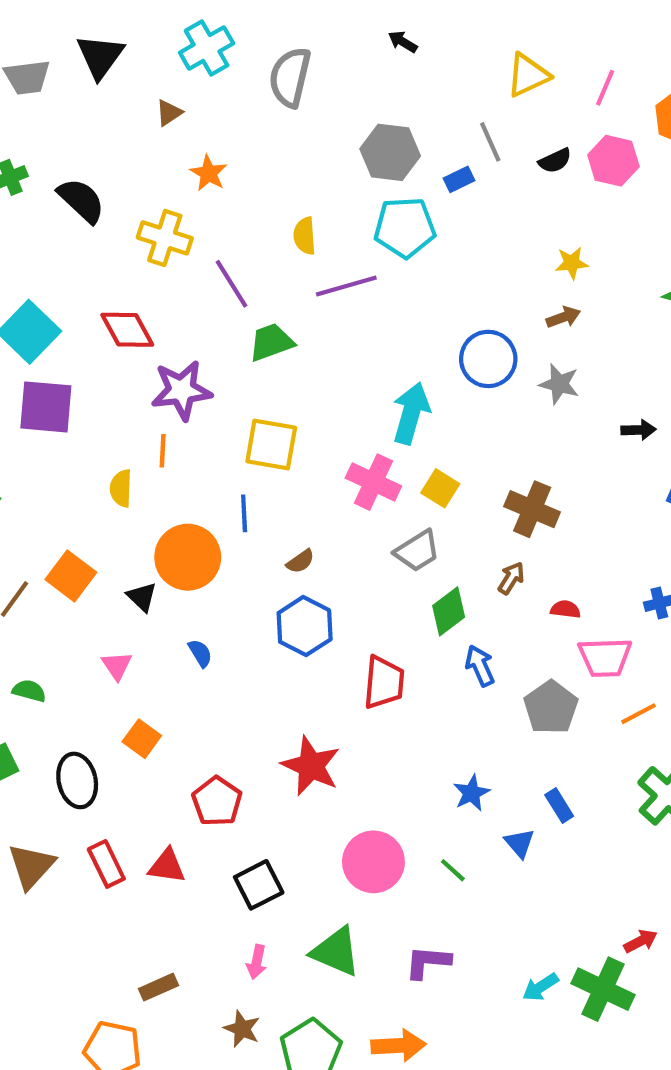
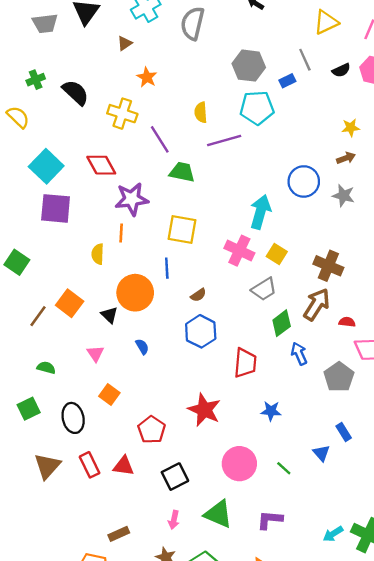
green trapezoid: (271, 342) -> (182, 172), turned 32
brown arrow: (511, 578) -> (317, 304), size x1.8
blue star: (472, 793) -> (271, 411), moved, turned 30

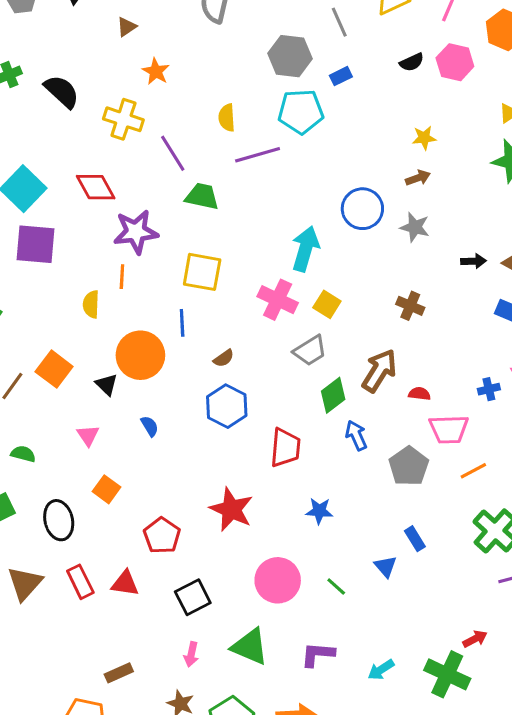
gray line: (305, 60) -> (339, 22), moved
brown cross: (328, 266) -> (410, 306), moved, size x0.7
cyan arrow: (333, 534) -> (381, 670), moved

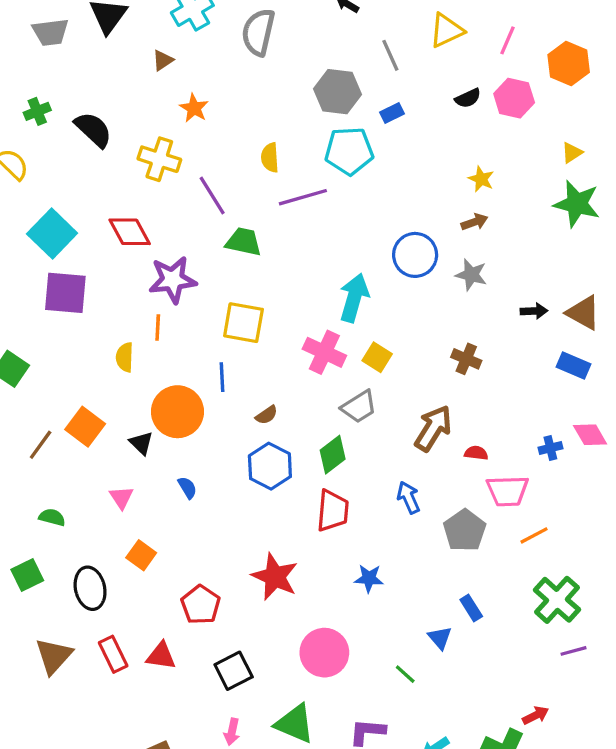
yellow star: (424, 138) -> (481, 179), turned 30
green diamond: (333, 395) -> (333, 455), moved
green line: (336, 586) -> (405, 674), moved

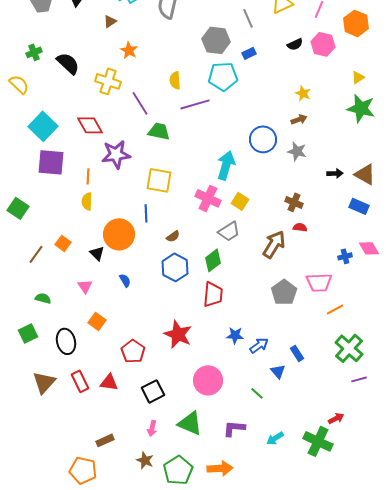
orange line: (158, 328) -> (88, 176), moved
orange square: (85, 427) -> (63, 243), size x0.7
red semicircle: (476, 453) -> (300, 227), moved
blue arrow: (409, 497) -> (259, 345), moved, turned 78
gray pentagon: (465, 531) -> (284, 292), moved

